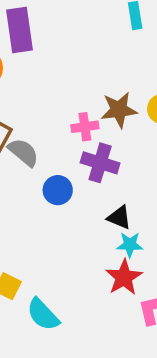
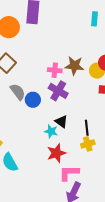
gray semicircle: (23, 152) -> (18, 92), moved
cyan star: (130, 245) -> (51, 131), moved

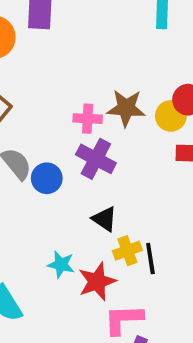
black line: (87, 128) -> (150, 259), moved
cyan star: (51, 131) -> (61, 265), moved
yellow cross: (88, 144) -> (127, 251), moved

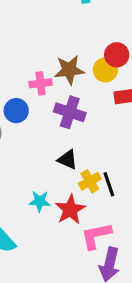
purple cross: (96, 159) -> (70, 112), moved
blue circle: (47, 178) -> (16, 111), moved

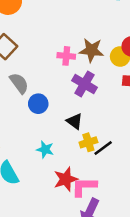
blue circle: (16, 111) -> (38, 104), moved
black line: (109, 184) -> (103, 148), turned 60
red star: (70, 210) -> (66, 179), moved

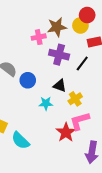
black line: (103, 148) -> (82, 64), moved
cyan star: (45, 150) -> (46, 103), moved
pink L-shape: (84, 187) -> (80, 121), moved

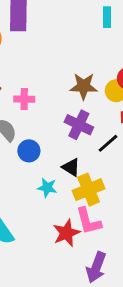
pink cross: (39, 37) -> (24, 99), moved
yellow cross: (75, 99) -> (89, 190), size x1.5
pink L-shape: (80, 121) -> (88, 221), turned -100

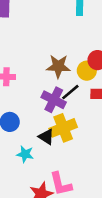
black line: (108, 143) -> (70, 92), moved
yellow cross: (89, 190) -> (63, 128), moved

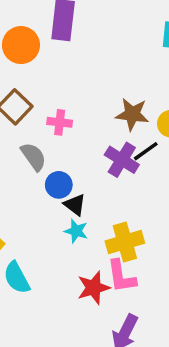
yellow cross: (63, 128) -> (125, 242), moved
black triangle: (46, 137) -> (75, 205), moved

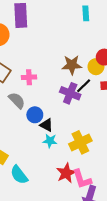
pink L-shape: (121, 276) -> (82, 179), moved

